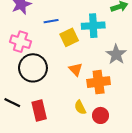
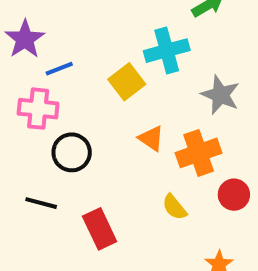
blue line: (51, 21) -> (59, 69), moved
black circle: (33, 68) -> (72, 152), size x0.7
black line: (12, 103) -> (41, 203), moved
red circle: (101, 115) -> (234, 195), moved

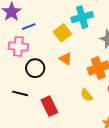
orange triangle: (151, 138) -> (66, 59), moved

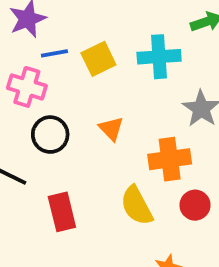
yellow square: (62, 33) -> (98, 59), moved
yellow semicircle: (87, 95) -> (137, 206), size x1.5

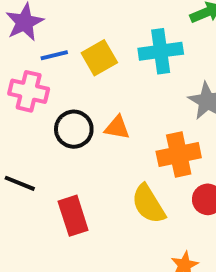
orange triangle: (111, 129) -> (117, 128), turned -32
black circle: (50, 135) -> (74, 129), moved

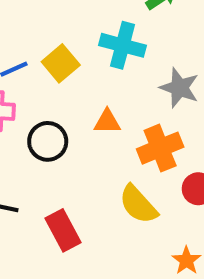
cyan cross: (161, 51) -> (123, 45), turned 33
orange triangle: (117, 128) -> (107, 122), moved

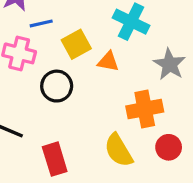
yellow square: (61, 63) -> (76, 44), moved
orange triangle: (107, 122) -> (108, 62), moved

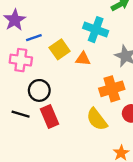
black circle: (57, 86) -> (39, 90), moved
red rectangle: (55, 159) -> (49, 117), moved

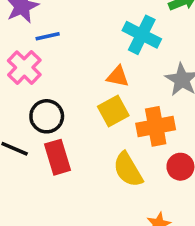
yellow square: (60, 49) -> (113, 111), moved
pink cross: (21, 60) -> (24, 68), turned 30

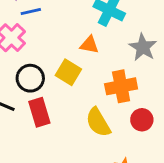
yellow square: (113, 111) -> (68, 72), moved, turned -30

